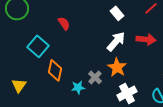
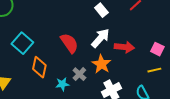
red semicircle: (64, 23) -> (69, 43), moved, size x1.5
red arrow: (146, 39) -> (124, 47), moved

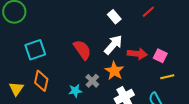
cyan square: (22, 43) -> (35, 50), turned 30
pink square: (157, 49) -> (160, 56), moved
orange diamond: (39, 67) -> (41, 81), moved

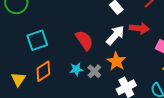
red arrow: (137, 54) -> (139, 28), moved
orange diamond: (41, 81) -> (43, 71), turned 45
cyan star: (75, 91) -> (76, 69), moved

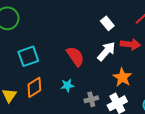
orange star: (116, 61) -> (122, 77), moved
gray cross: (94, 71) -> (91, 99), moved, turned 32

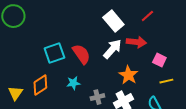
white rectangle: (107, 23) -> (113, 21), size x1.5
cyan square: (28, 56) -> (54, 53), moved

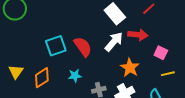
yellow triangle: (15, 93) -> (16, 72), moved

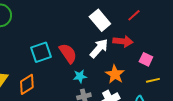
cyan star: (75, 76) -> (80, 76), moved

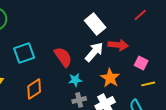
red line: (134, 15) -> (140, 15), moved
cyan square: (41, 52) -> (24, 53), moved
orange diamond: (27, 84) -> (34, 89), moved

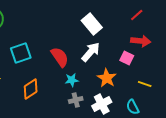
red arrow: (118, 45) -> (141, 41), moved
pink square: (141, 63) -> (127, 58), moved
yellow line: (148, 84) -> (145, 84), turned 32

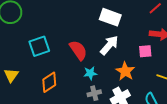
white rectangle: (92, 24) -> (110, 17), turned -30
pink square: (127, 58) -> (145, 51), turned -32

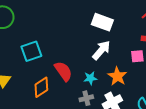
red semicircle: (78, 50) -> (63, 71), moved
cyan star: (90, 73) -> (90, 78), moved

